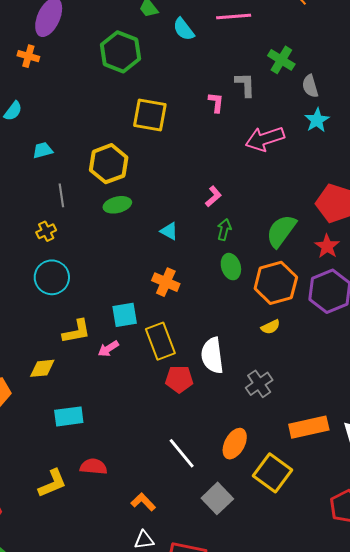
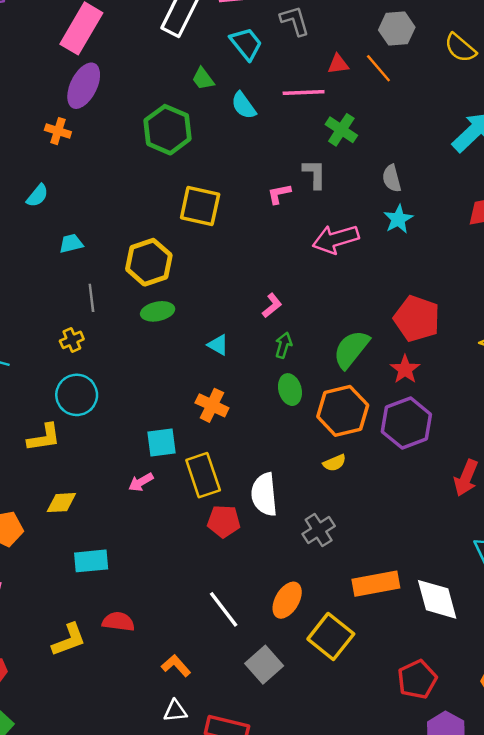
green cross: (281, 60) -> (341, 130), moved
pink L-shape: (216, 102) -> (279, 194), turned -110
yellow L-shape: (76, 331) -> (44, 438), moved

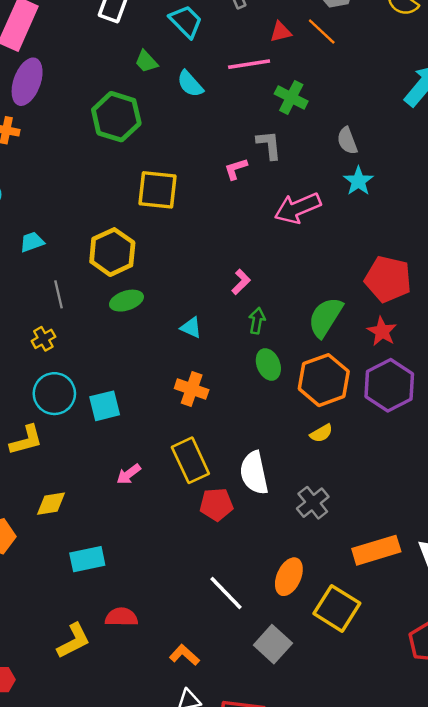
cyan square: (162, 442) -> (105, 406), moved

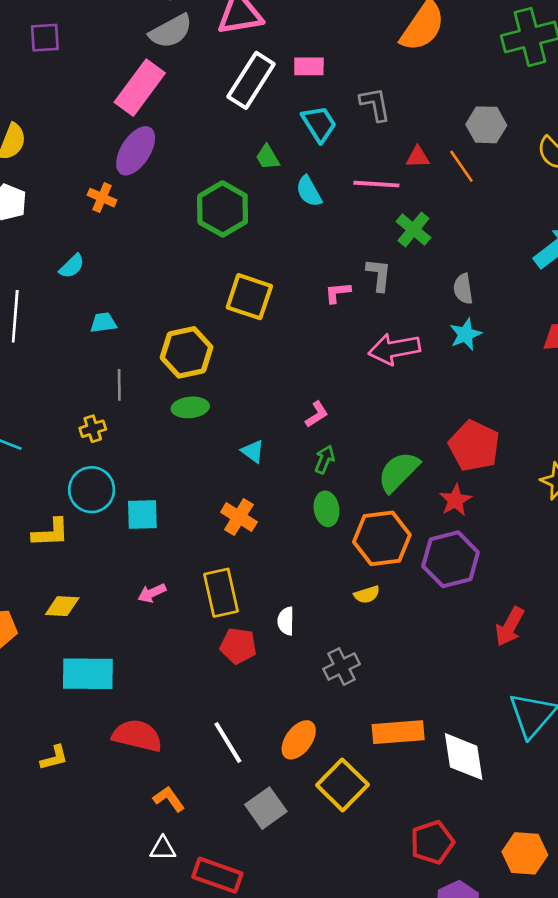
white semicircle: (254, 473) -> (286, 621), size x0.6
cyan rectangle: (87, 559) -> (88, 674), size x1.4
red semicircle: (121, 617) -> (137, 736), moved, size x1.4
yellow L-shape: (74, 641) -> (54, 758), size x0.7

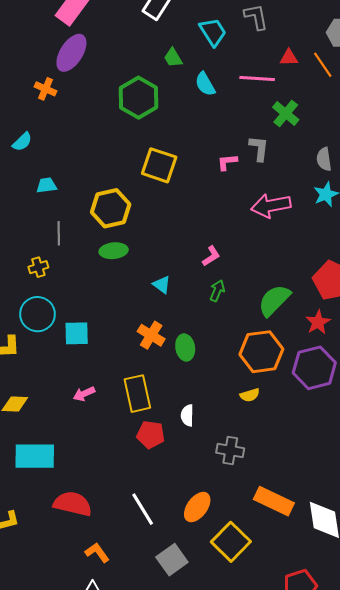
green ellipse: (327, 509) -> (185, 347), moved
gray cross: (342, 667) -> (230, 451), turned 36
orange rectangle: (398, 732) -> (274, 501), turned 30

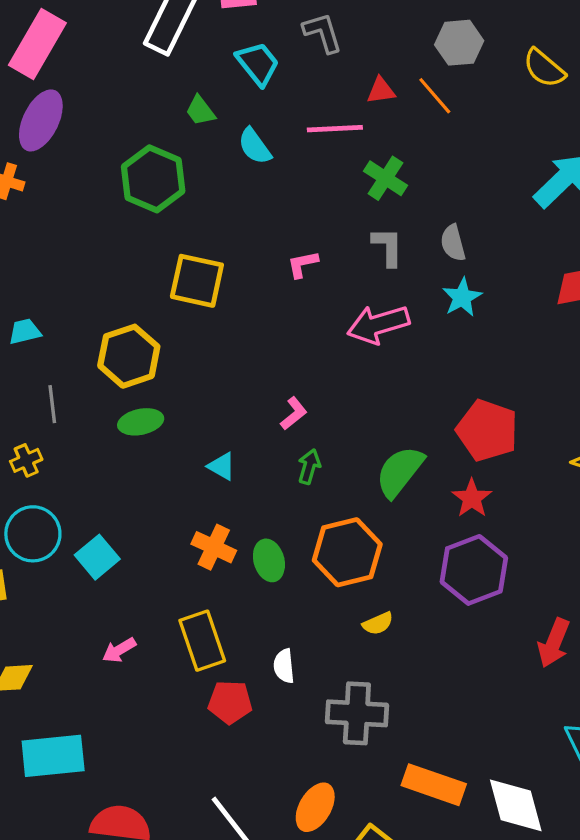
gray L-shape: (259, 148) -> (388, 247), moved
cyan square: (77, 333) -> (97, 557), turned -32
orange hexagon: (261, 352) -> (347, 552), moved
gray cross: (230, 451) -> (357, 713), size x1.4

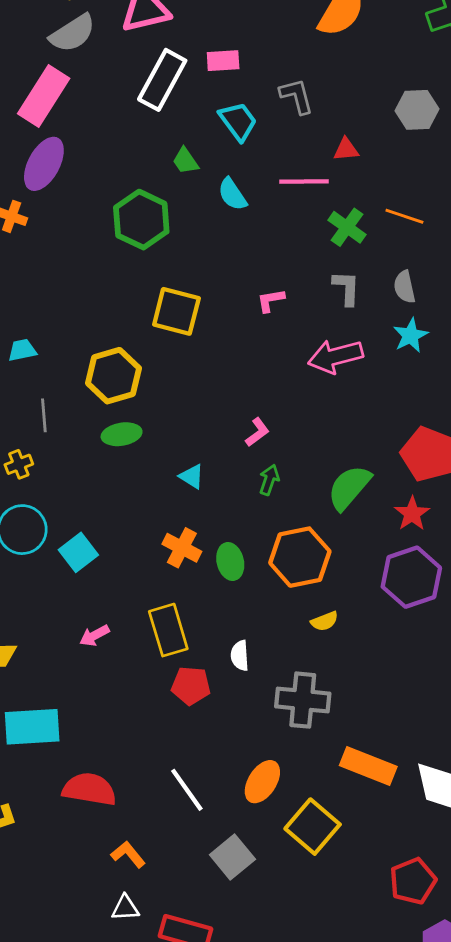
orange line: (435, 96) -> (404, 216), moved, turned -33

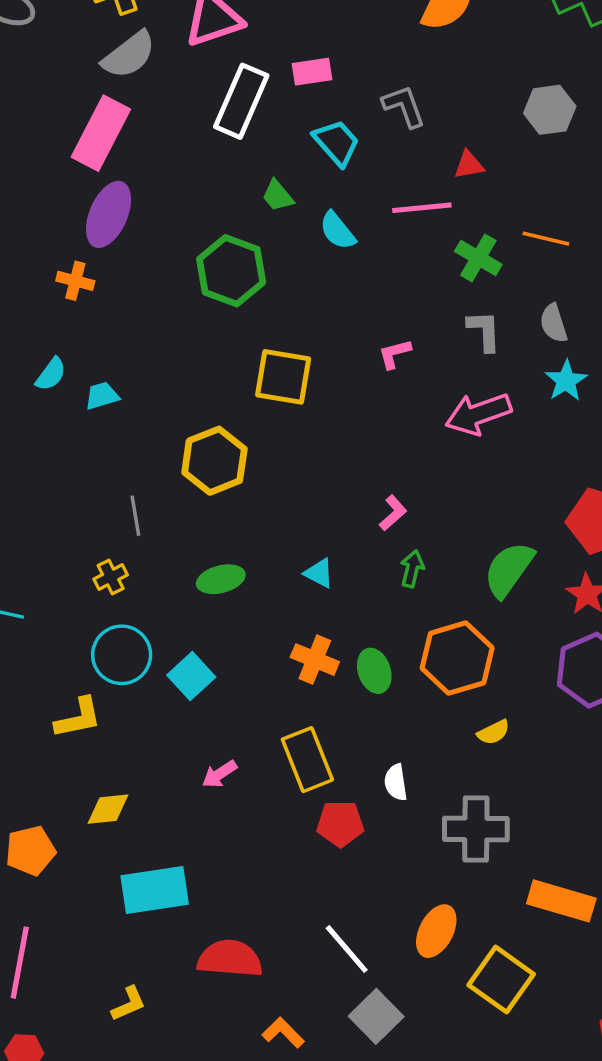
cyan trapezoid: (22, 350) -> (102, 396), moved
green ellipse: (122, 434) -> (221, 579), moved
gray square: (232, 857) -> (376, 1016), moved

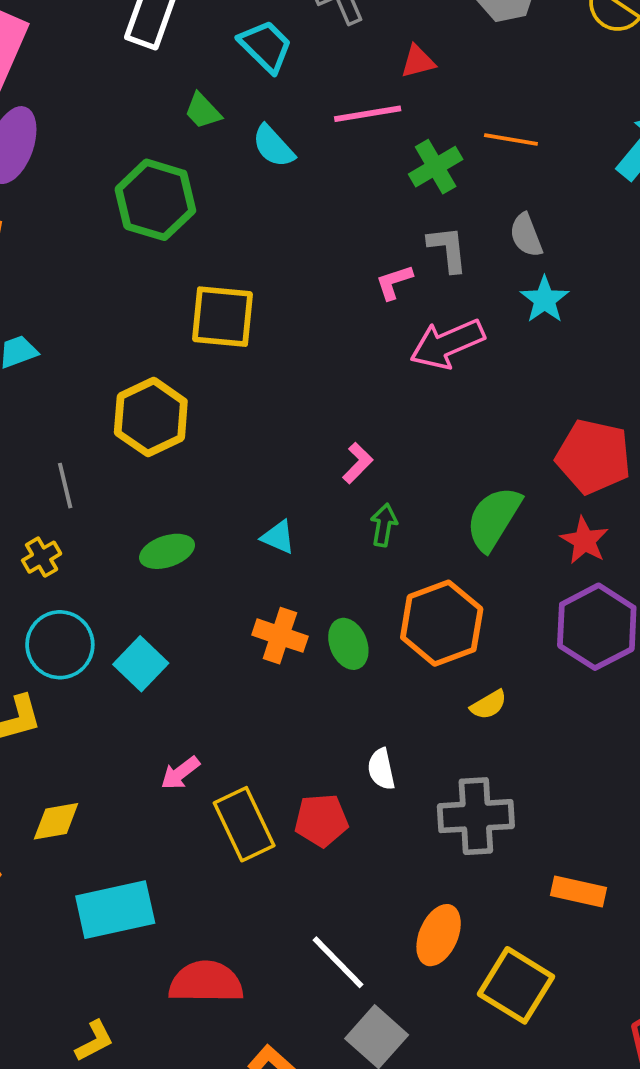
green cross: (478, 258) -> (436, 167), turned 33
pink L-shape: (395, 354) -> (394, 282), moved
yellow rectangle: (307, 760) -> (244, 824), moved
orange rectangle: (561, 901) -> (578, 891), size x0.7

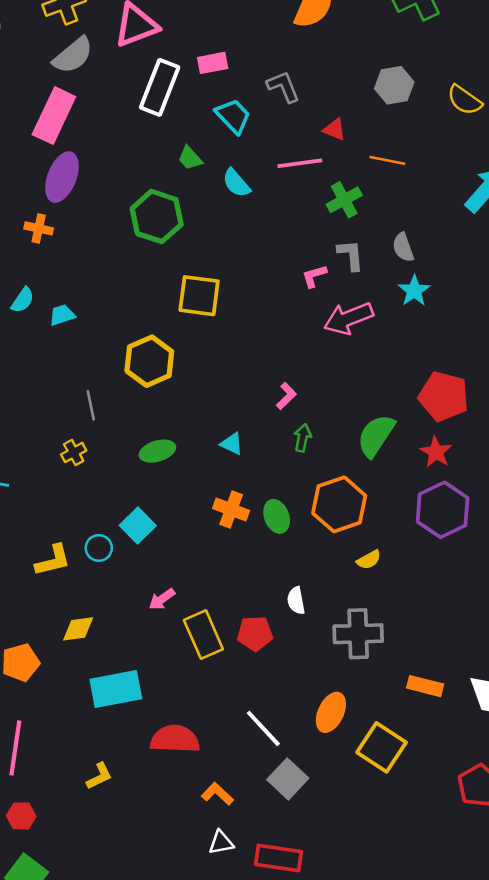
red triangle: (418, 62) -> (334, 129), turned 35
orange line: (511, 140) -> (387, 160), moved
cyan circle: (60, 645) -> (99, 548), moved, size x0.6

